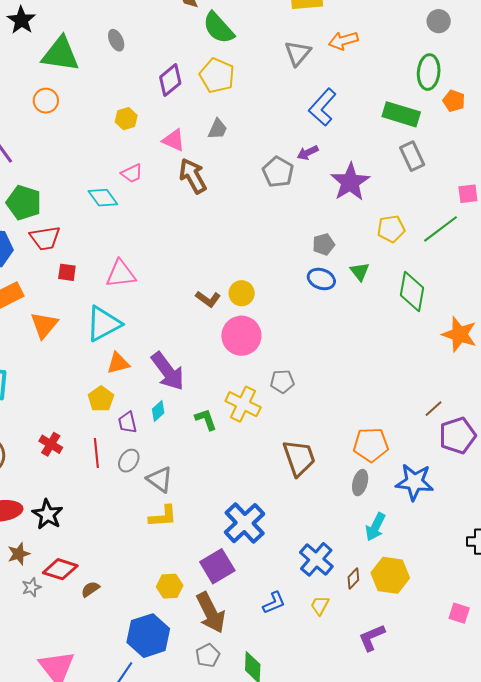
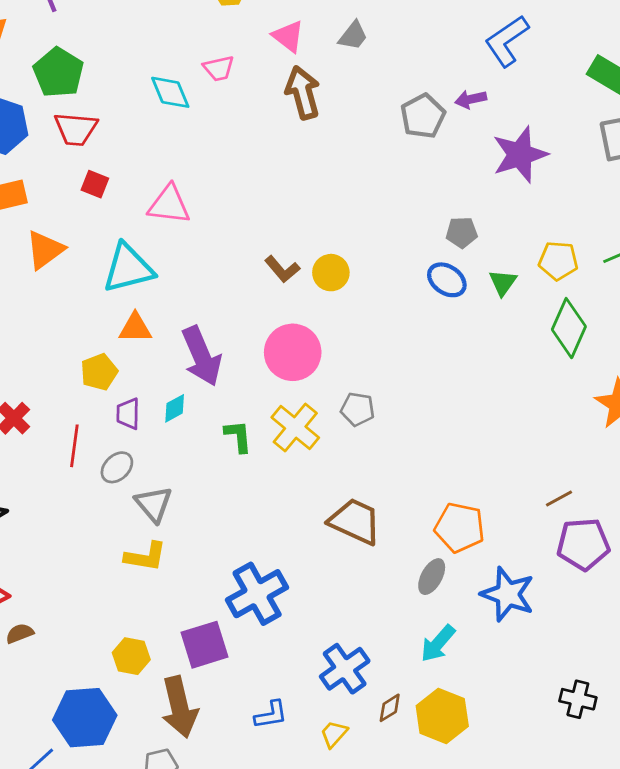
yellow pentagon: (391, 229) -> (558, 261), moved
pink circle: (241, 336) -> (293, 352), moved
brown trapezoid: (299, 458) -> (355, 521), turned -60

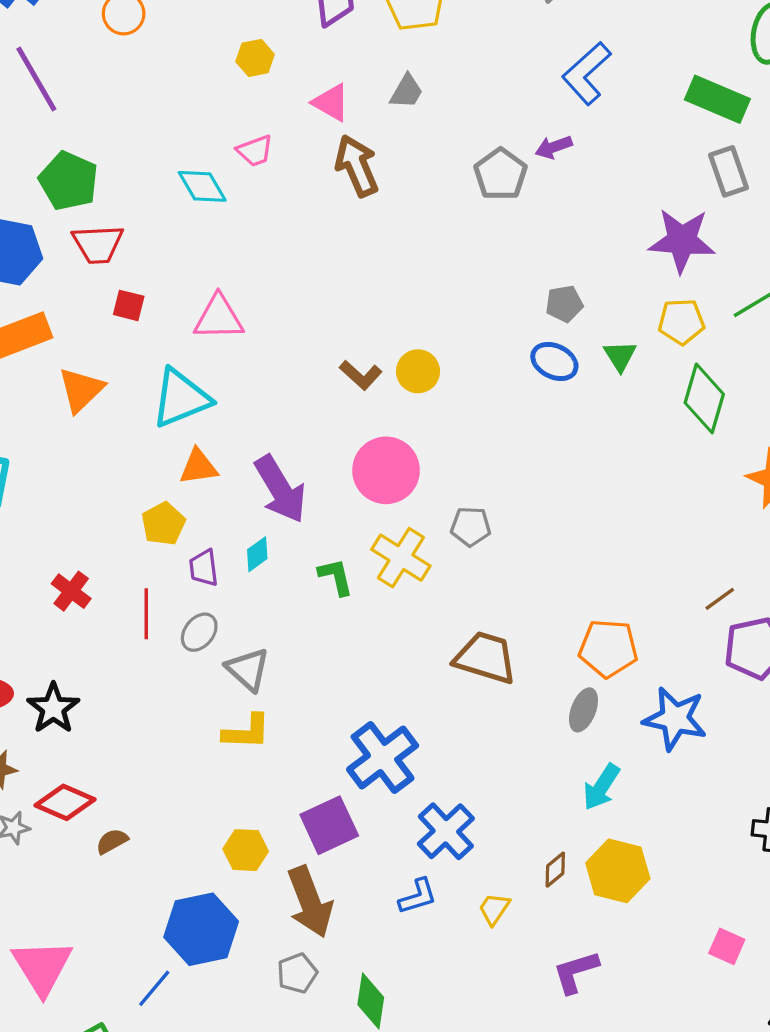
purple star: (520, 155) -> (682, 241), moved, turned 30
blue cross: (345, 669) -> (446, 831), moved

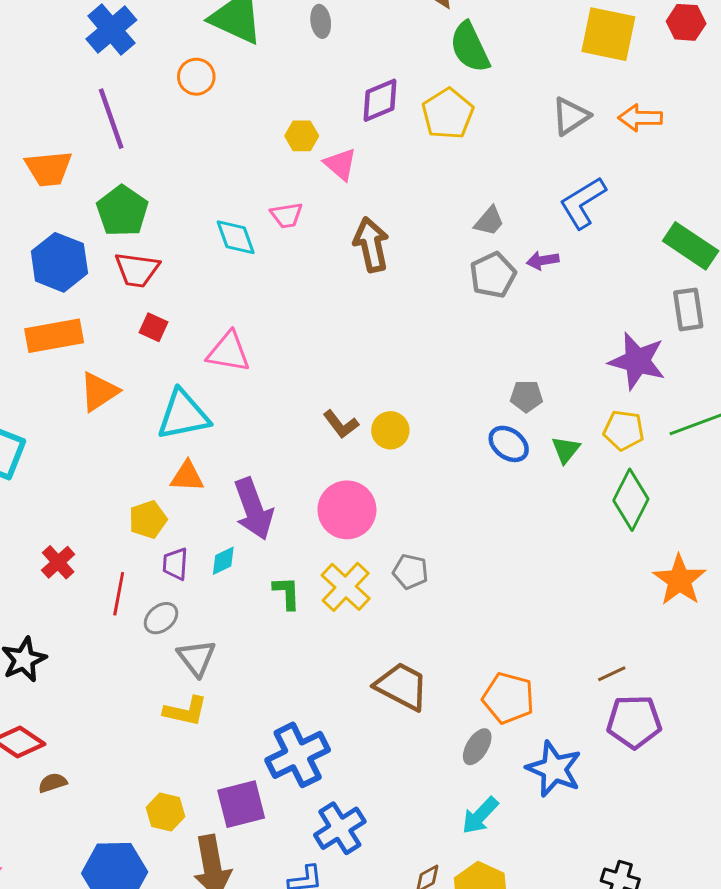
gray trapezoid: (407, 91) -> (489, 221), moved
pink triangle: (331, 103) -> (340, 164), moved

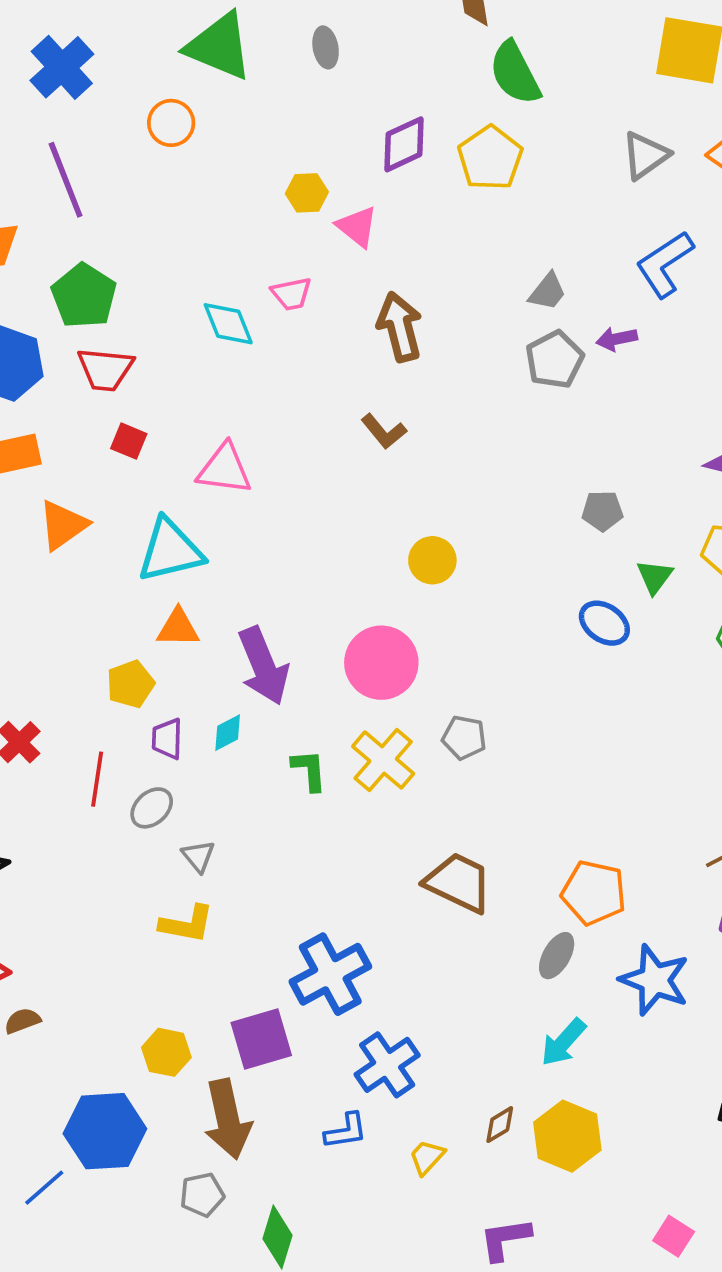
brown L-shape: (341, 424) -> (384, 431), moved
blue ellipse: (509, 444) -> (604, 623), moved
gray triangle: (197, 658) -> (198, 856), size x0.7

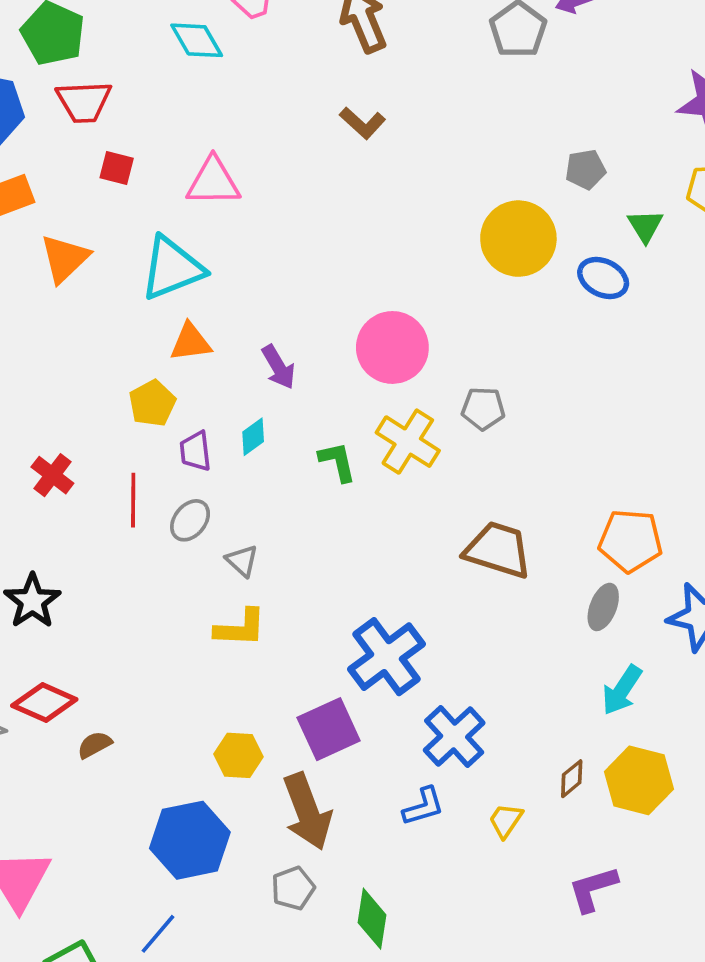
yellow circle: (432, 560) -> (518, 239), moved, size x1.6
purple arrow: (263, 666) -> (278, 367), size x0.6
blue line: (44, 1188) -> (158, 934), moved

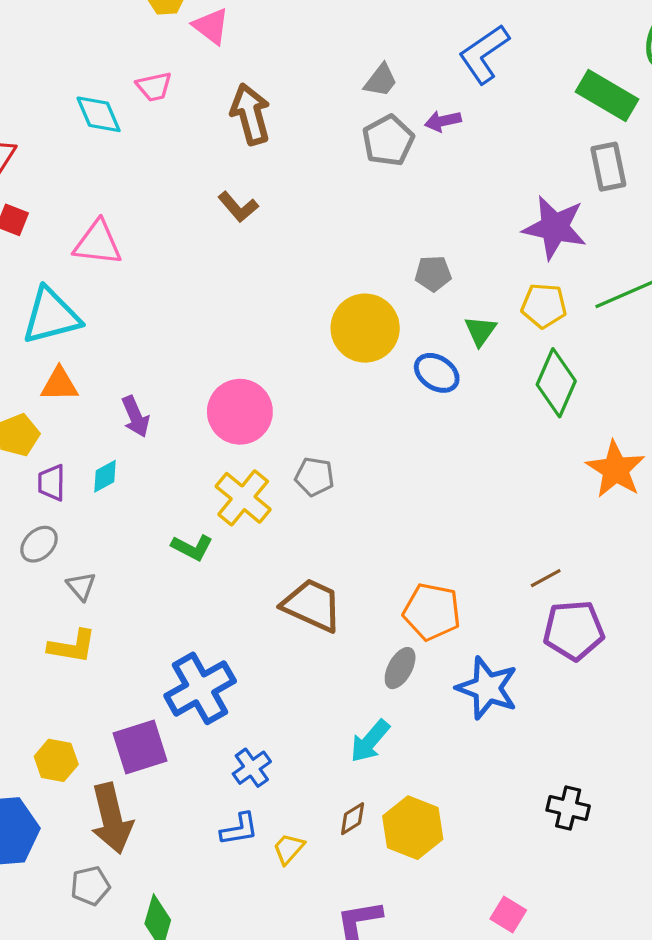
green L-shape: (337, 462) -> (192, 547), moved, turned 123
cyan arrow: (622, 690) -> (370, 741), moved
blue cross: (454, 737) -> (252, 768), size x0.7
blue L-shape: (423, 806) -> (239, 829), moved

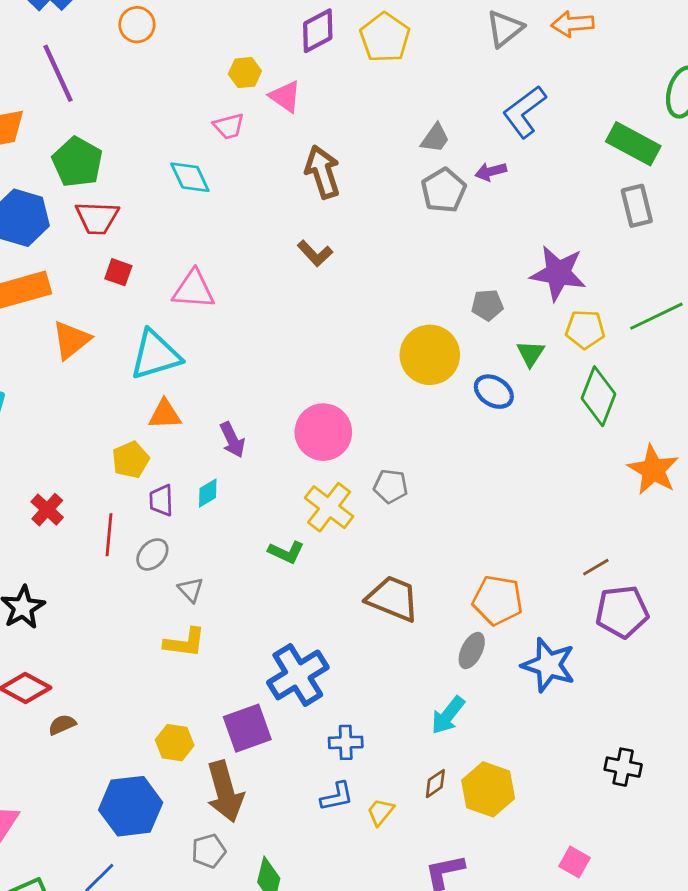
pink trapezoid: (154, 87) -> (229, 126), moved
purple star: (555, 227) -> (558, 273), moved
blue cross: (252, 768) -> (346, 742), turned 36

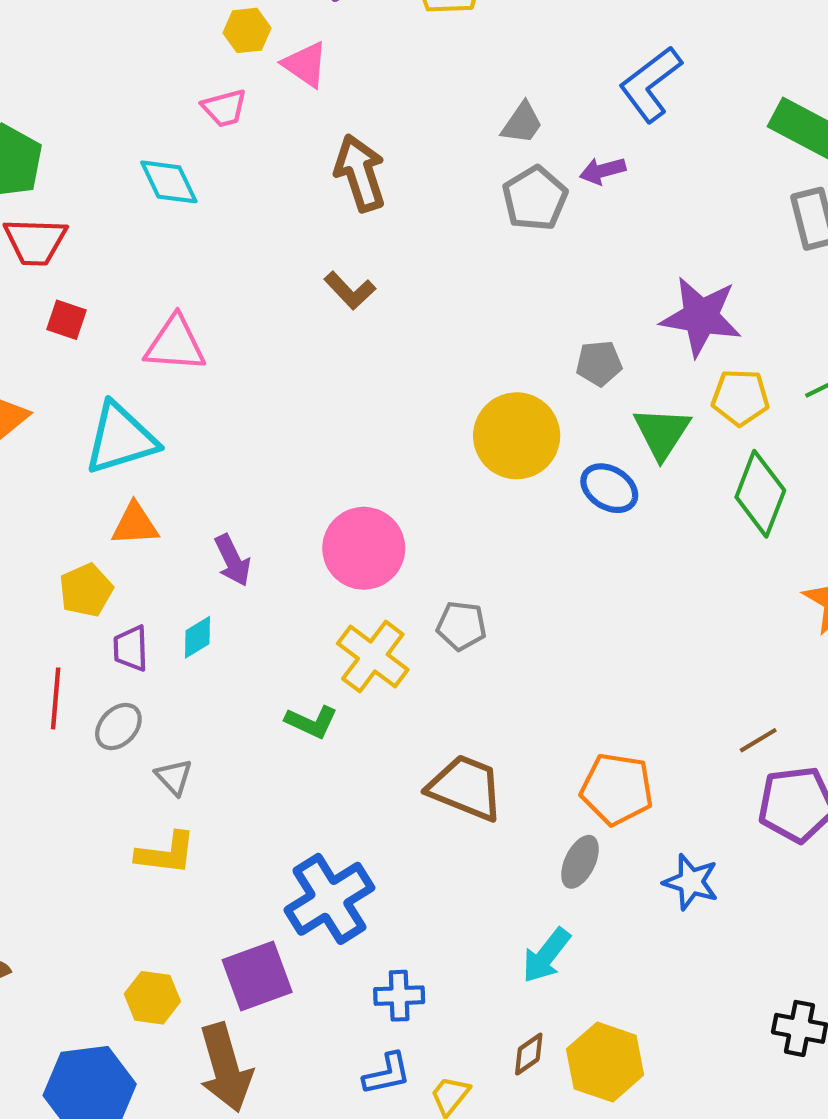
green triangle: (531, 353) -> (662, 433), size x1.4
blue star: (549, 665) -> (691, 882), size x0.7

